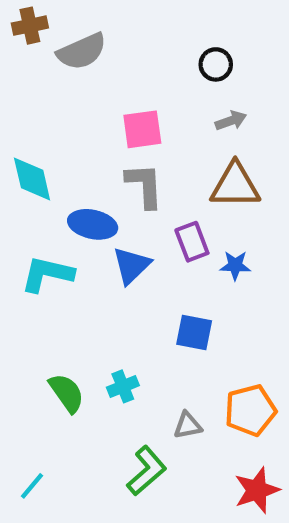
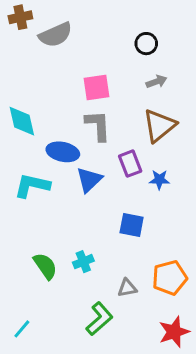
brown triangle: (235, 185) -> (159, 126), turned -39

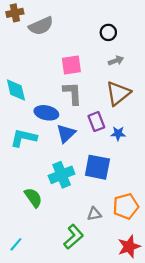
blue square: (132, 225) -> (97, 167), size x1.4
cyan cross: (83, 262) -> (62, 175), moved, size x1.6

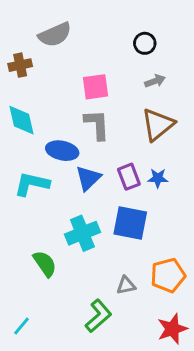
brown cross: (15, 13) -> (20, 65), moved
purple rectangle: (96, 122) -> (129, 177), moved

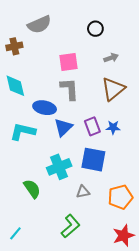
black circle: (145, 43) -> (95, 29), moved
gray triangle: (126, 285) -> (83, 192), moved

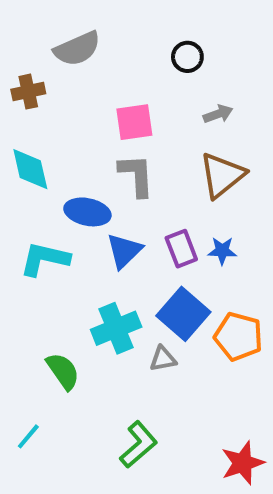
blue square: (93, 160) -> (183, 314), turned 30
gray triangle: (83, 192) -> (163, 359), moved
orange pentagon: (120, 197) -> (238, 336), moved, turned 30
cyan line: (15, 233) -> (28, 436), moved

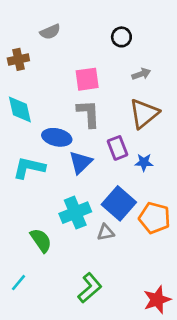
gray semicircle: (77, 49) -> (50, 32), size x0.7
purple rectangle: (181, 249) -> (118, 148), moved

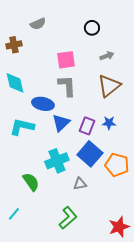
purple rectangle: (118, 148) -> (87, 126), moved, turned 42
gray triangle: (106, 232) -> (80, 184), moved

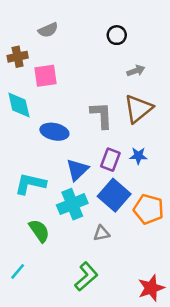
pink square: (66, 60) -> (46, 76), moved
gray L-shape: (67, 86) -> (101, 115), moved
blue triangle: (61, 123) -> (77, 170), moved
cyan L-shape: (22, 127) -> (30, 184), moved

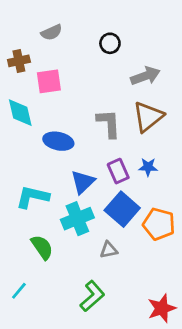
black circle: (117, 35) -> (110, 43), moved
gray arrow: (136, 71) -> (145, 76), size x1.5
purple rectangle: (110, 160) -> (118, 171), turned -45

